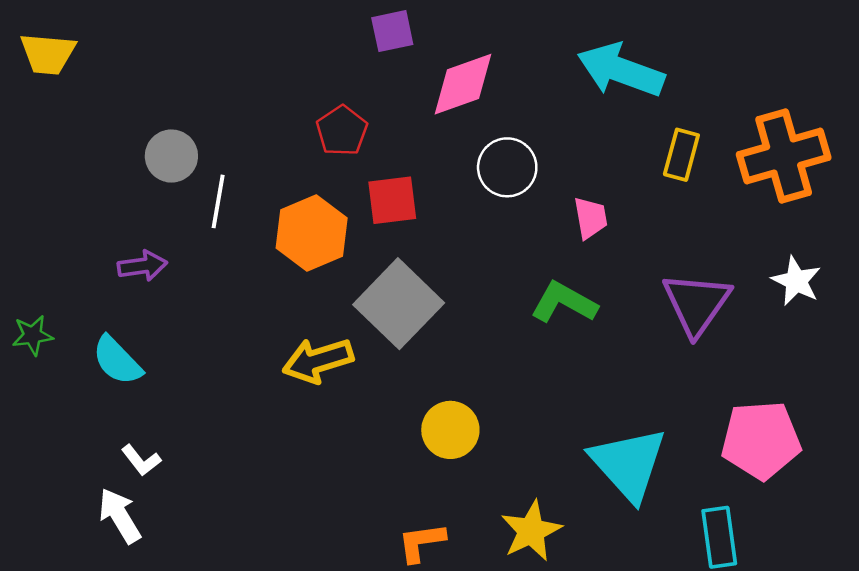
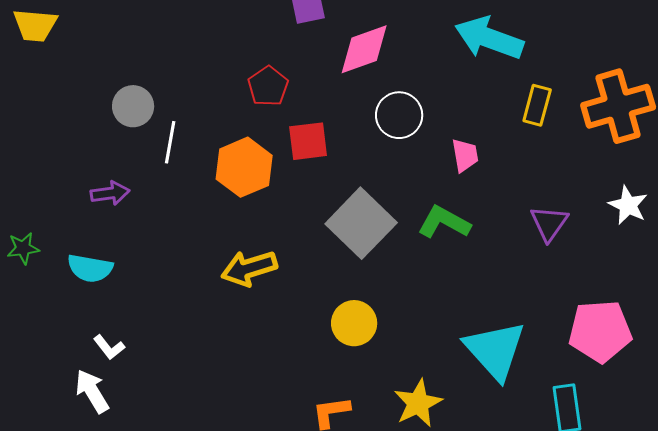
gray square: (399, 304) -> (361, 223), moved
purple triangle: (697, 304) -> (549, 223), size x0.7
cyan semicircle: (117, 360) -> (90, 268), turned -36

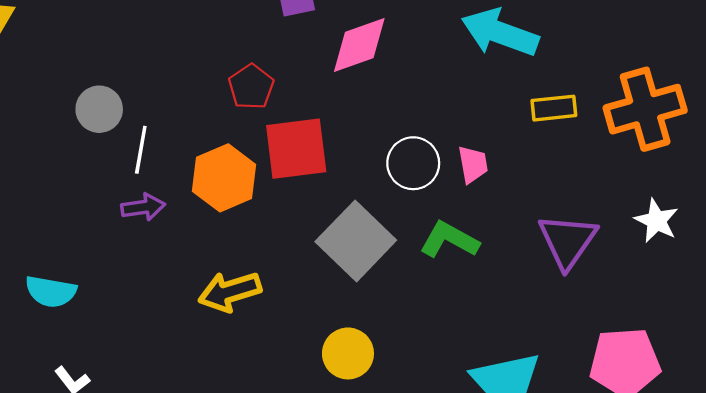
yellow rectangle: (537, 105) -> (554, 108), turned 69
white circle: (399, 115) -> (413, 163), moved
red square: (308, 141) -> (296, 149), size x1.4
purple arrow: (110, 193) -> (143, 207), moved
purple triangle: (549, 223) -> (567, 241), size x1.4

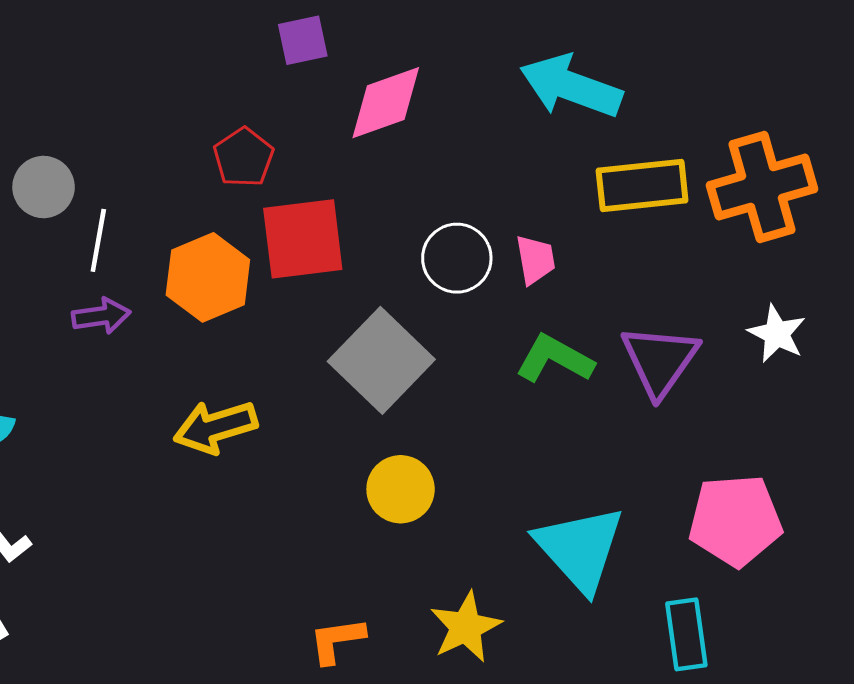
yellow rectangle: (554, 108) -> (642, 186), size x1.5
green L-shape: (449, 240) -> (555, 359), moved
yellow circle: (348, 353) -> (401, 489), moved

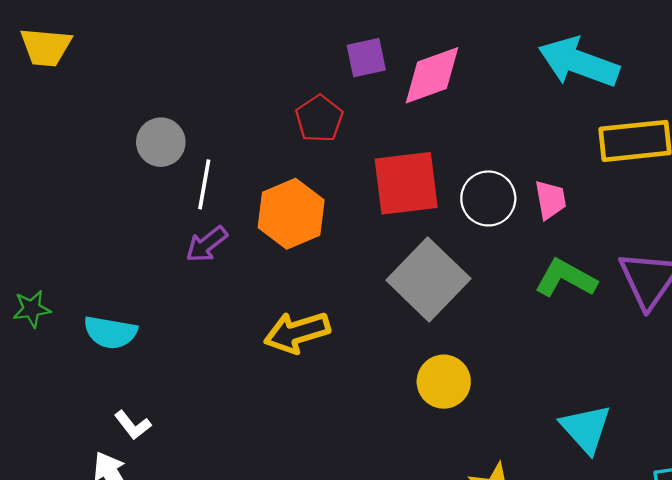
purple square: (303, 40) -> (366, 58), moved
red square: (303, 239) -> (406, 183), moved
purple arrow: (101, 316) -> (207, 244), turned 150
cyan triangle: (580, 548) -> (586, 429), size x0.7

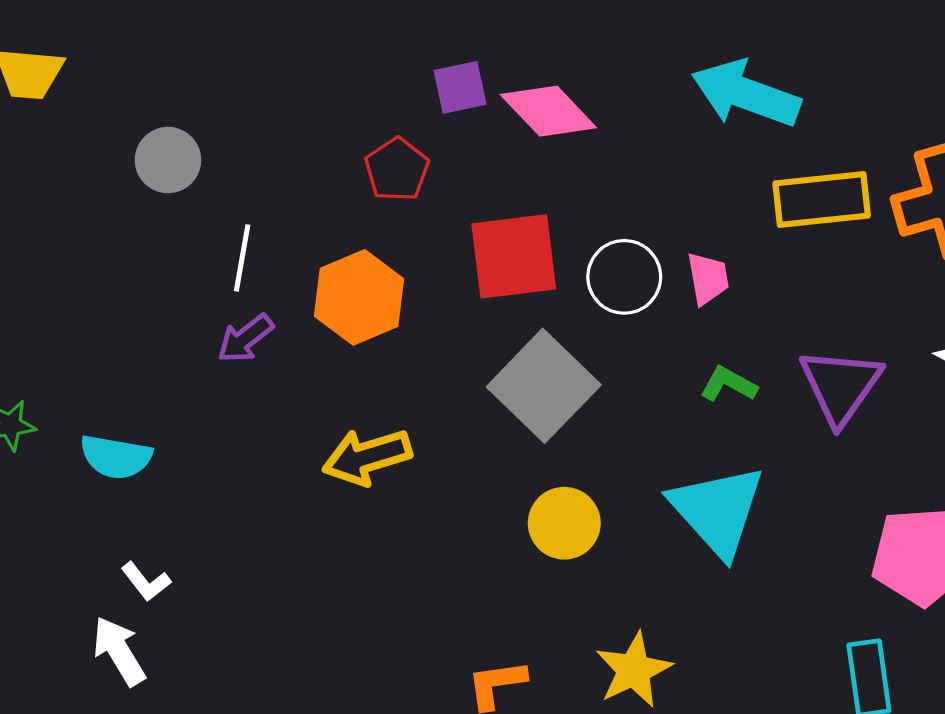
pink diamond: (432, 75) -> (548, 111), turned 66
gray circle: (161, 142) -> (168, 160), moved
green L-shape: (566, 278) -> (728, 384), size x0.7
cyan triangle: (586, 429) -> (717, 511), moved, size x1.4

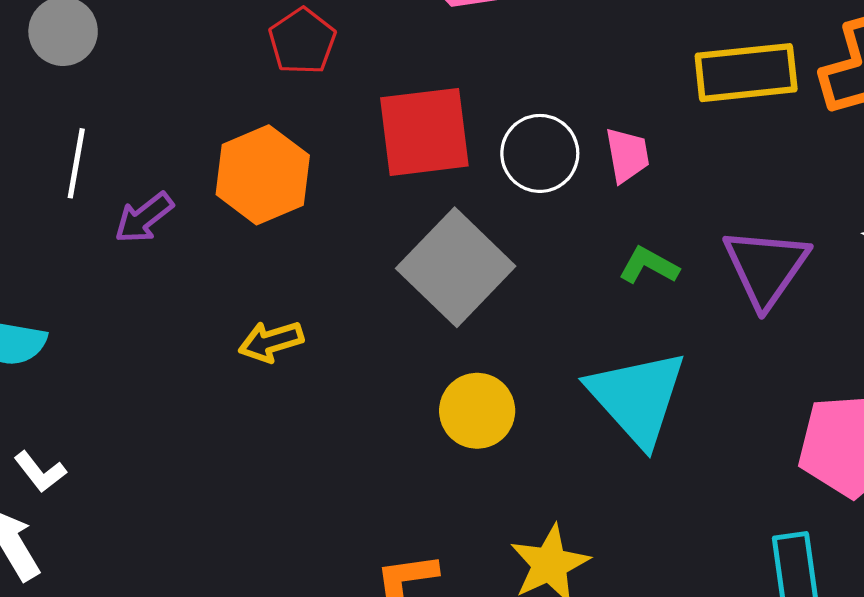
white line: (242, 258) -> (76, 163), moved
yellow arrow: (367, 457) -> (271, 341), size x0.7

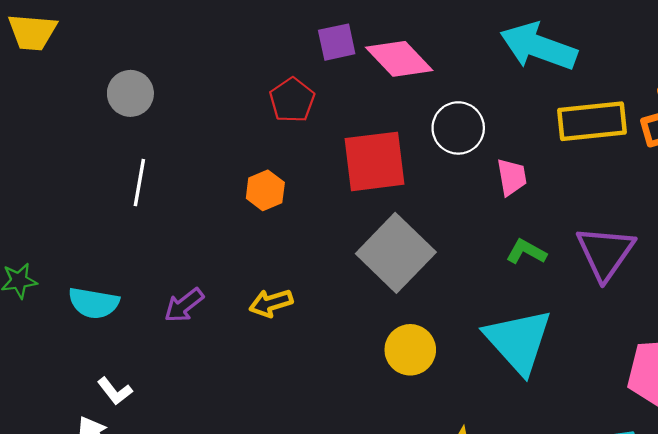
white circle: (540, 153) -> (458, 128), moved
orange hexagon: (263, 175) -> (265, 190), size x0.6
purple arrow: (144, 218) -> (184, 305), moved

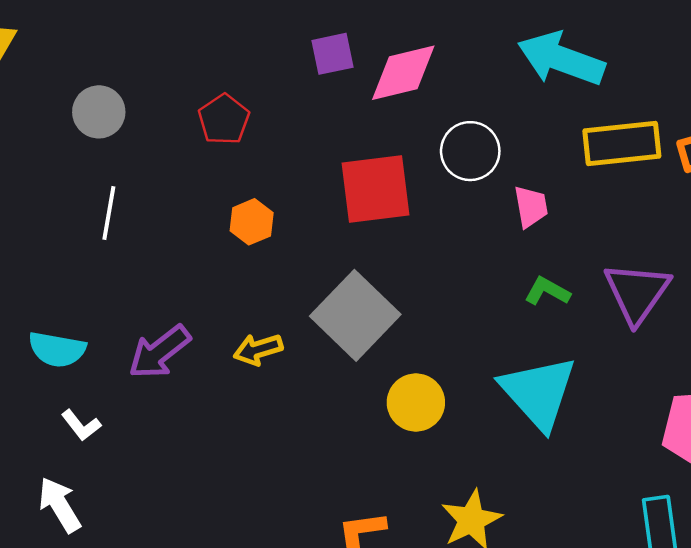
pink diamond: (399, 59) -> (403, 73), turned -60
red pentagon: (292, 100) -> (224, 119), moved
gray square: (396, 253) -> (355, 315), moved
purple arrow: (184, 305) -> (159, 352), size x1.4
white L-shape: (115, 391) -> (81, 425), moved

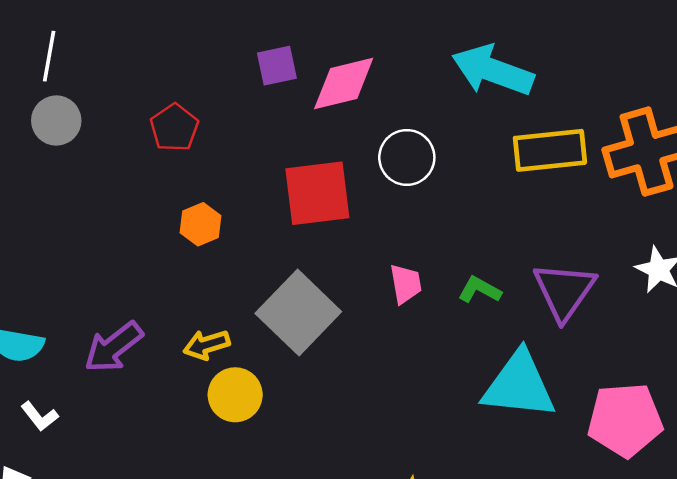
pink trapezoid: (531, 207) -> (406, 284), moved
white line: (109, 213) -> (49, 56), moved
cyan triangle: (538, 392) -> (519, 385), moved, turned -42
yellow circle: (416, 402) -> (235, 395), moved

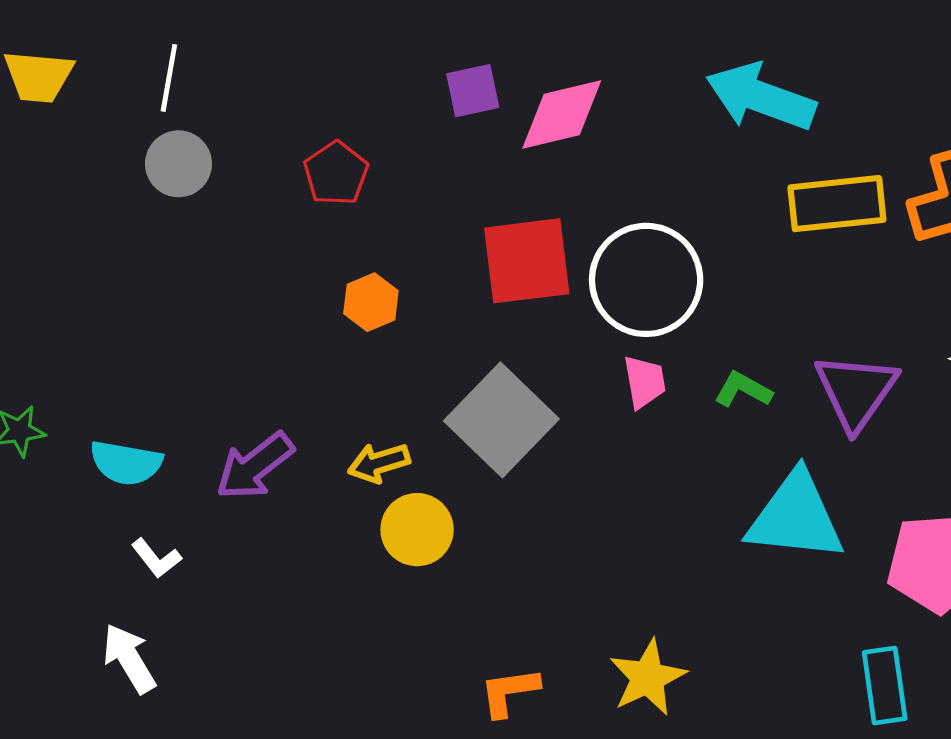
white circle: (407, 157) -> (646, 280), moved, size x1.5

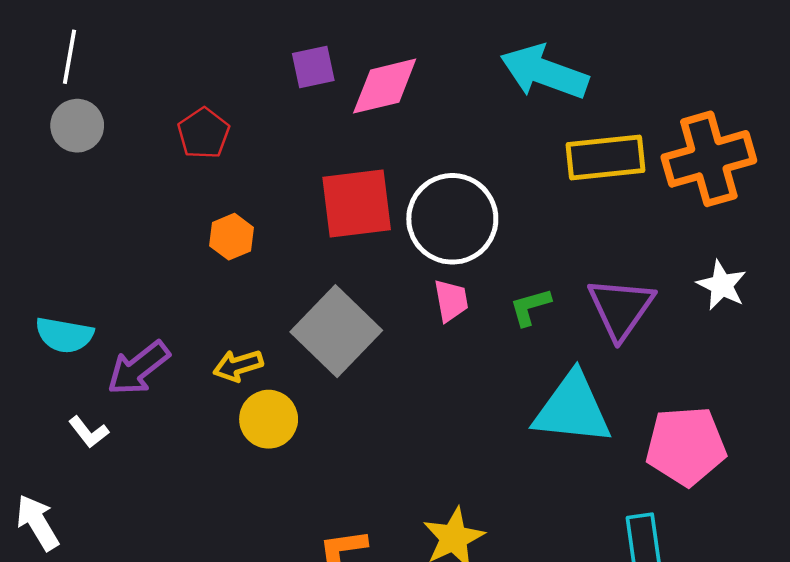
green L-shape: (743, 390) -> (530, 307), turned -45
cyan semicircle: (126, 463) -> (64, 335), moved
white L-shape: (156, 558) -> (89, 432), moved

